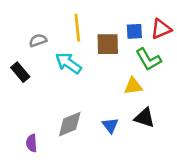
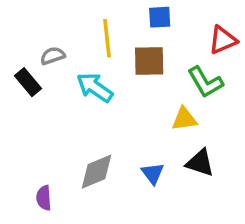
blue square: (134, 31) -> (160, 17), moved
black rectangle: (20, 72) -> (28, 82), moved

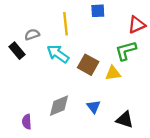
brown square: (149, 61) -> (88, 65), moved, turned 30
green L-shape: (205, 82) -> (126, 51), turned 105
black triangle: (200, 163) -> (125, 120), moved

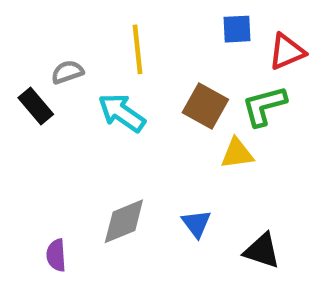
blue square: (98, 11) -> (237, 29), moved
brown square: (88, 65) -> (205, 106), moved

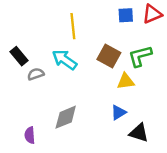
red triangle: (287, 52) -> (152, 14), moved
gray semicircle: (67, 72) -> (36, 74), moved
blue triangle: (196, 224) -> (118, 112), moved, turned 35

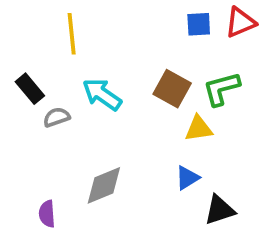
yellow line: (73, 26) -> (72, 34), moved
black triangle: (139, 133) -> (220, 210), turned -36

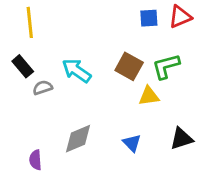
yellow line: (72, 34) -> (30, 22), moved
blue triangle: (187, 178) -> (132, 143), moved, turned -42
black triangle: (220, 210) -> (181, 139), moved

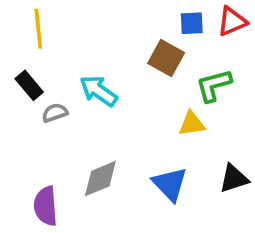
brown square: (129, 66) -> (166, 58), moved
blue triangle: (132, 143) -> (170, 184), size x1.5
purple semicircle: (35, 160) -> (46, 206), size x1.5

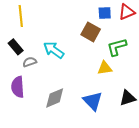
purple semicircle: (46, 206) -> (18, 87), moved

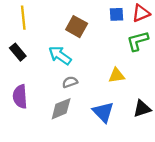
brown square: (91, 32) -> (77, 27), moved
green L-shape: (117, 47) -> (138, 41), moved
gray semicircle: (30, 62) -> (70, 82), moved

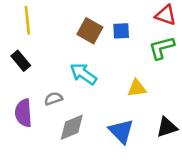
red triangle: (141, 13) -> (166, 15), turned 42
blue square: (117, 14) -> (121, 31), moved
cyan arrow: (60, 55) -> (83, 74), moved
gray semicircle: (70, 82) -> (53, 99), moved

